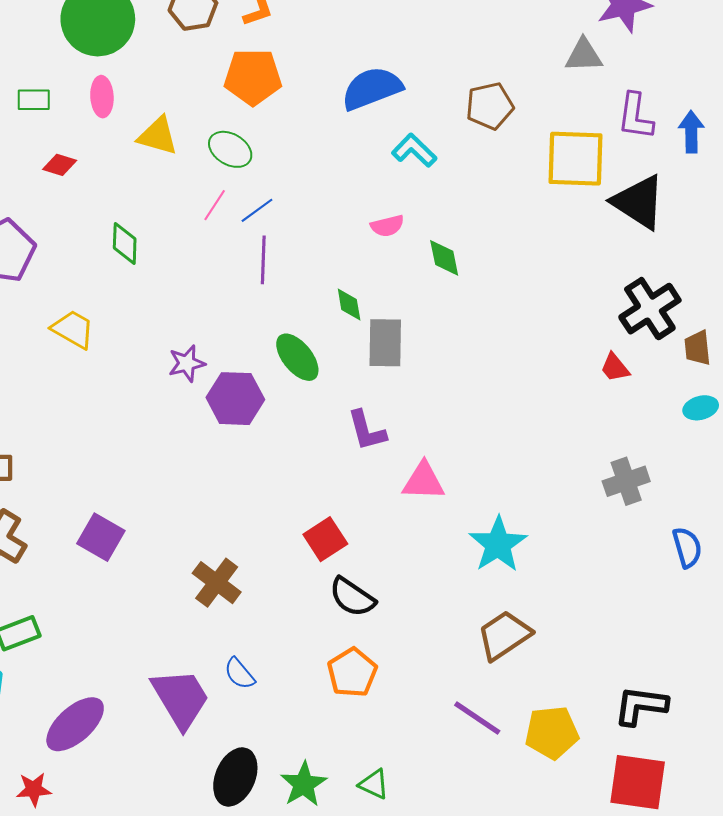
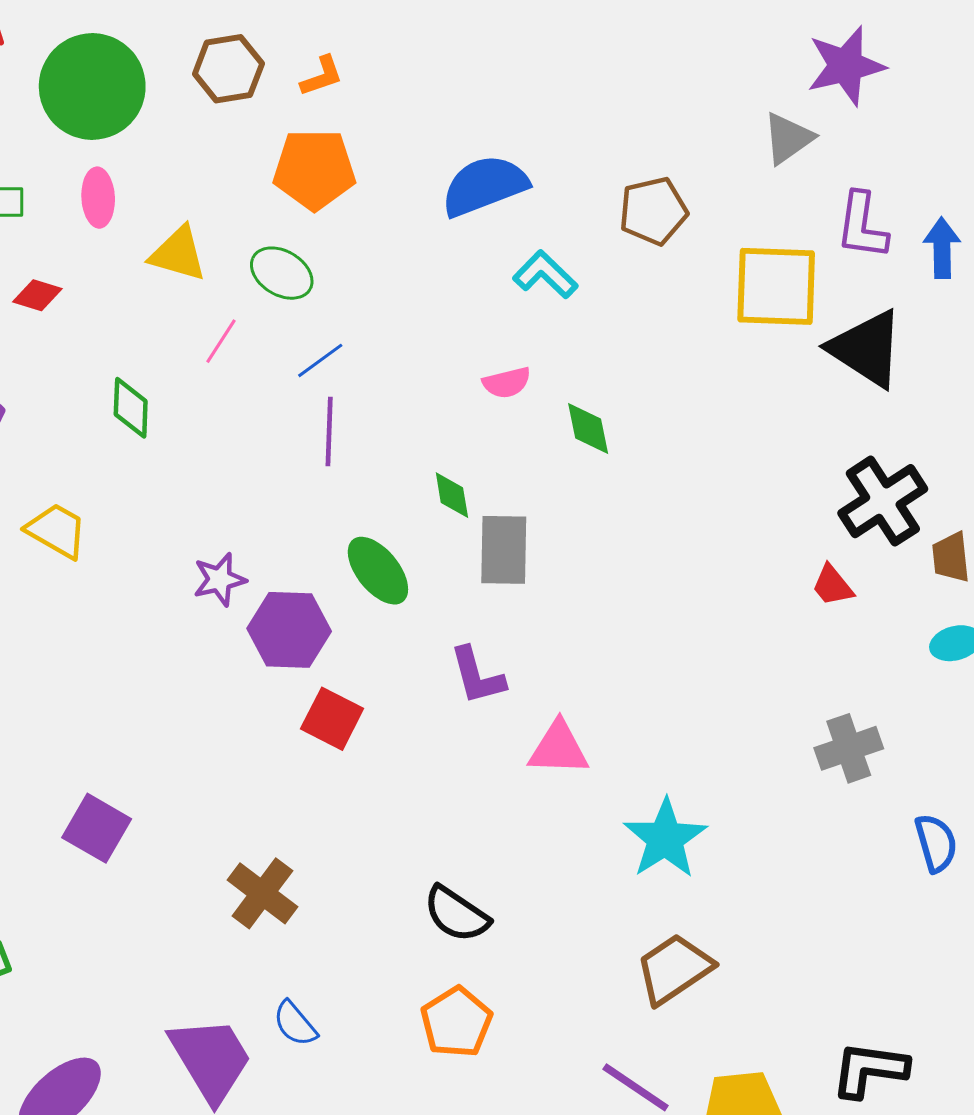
gray triangle: (584, 55) -> (788, 138), turned -33
pink line: (215, 205) -> (221, 341), moved
red square: (325, 539) -> (332, 719), moved, turned -30

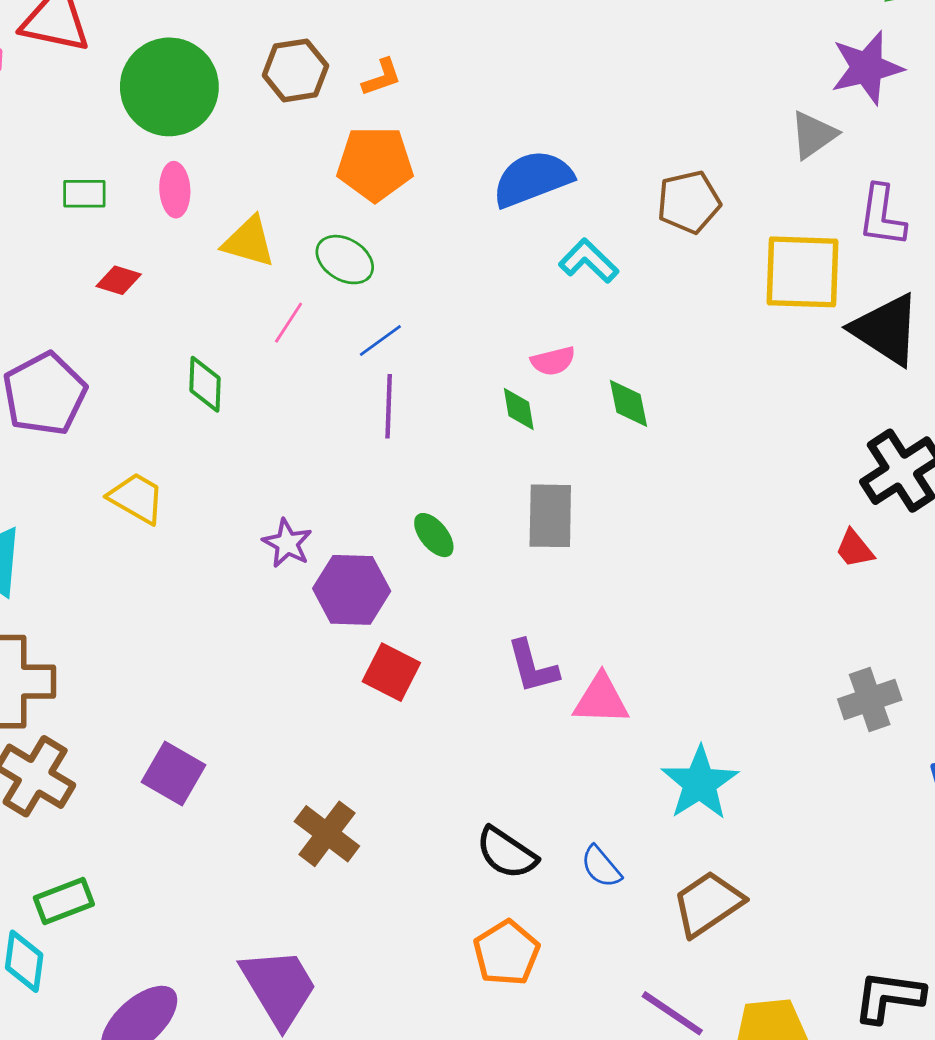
green diamond: (452, 495) -> (519, 409), moved
green ellipse: (378, 571) -> (434, 535), size x0.7
purple star: (220, 580) -> (287, 543), turned -30
purple L-shape: (477, 676) -> (533, 667), moved
blue semicircle: (295, 1024) -> (601, 867), moved

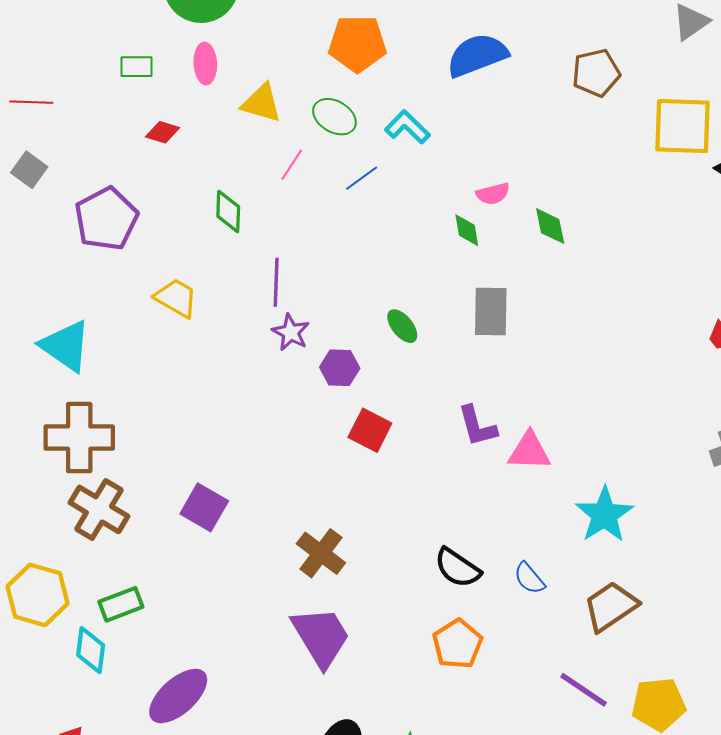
cyan L-shape: (589, 261) -> (407, 127), moved
purple line: (389, 406) -> (276, 282), moved
purple hexagon: (352, 590) -> (340, 368), size x0.7
purple trapezoid: (279, 987) -> (321, 637), moved

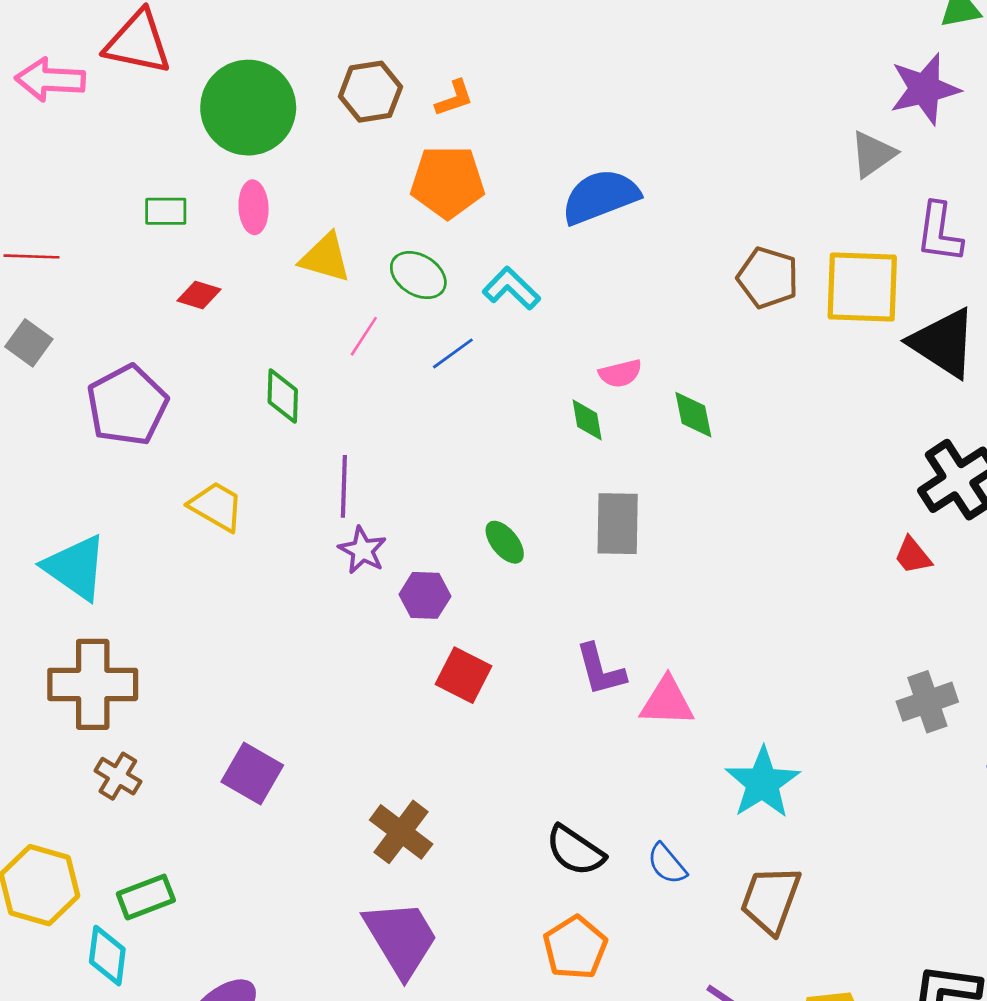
brown pentagon: (596, 73) -> (768, 278), moved, turned 30
brown cross: (99, 509) -> (118, 776), size x0.6
brown trapezoid: (611, 606) -> (771, 900), turned -36

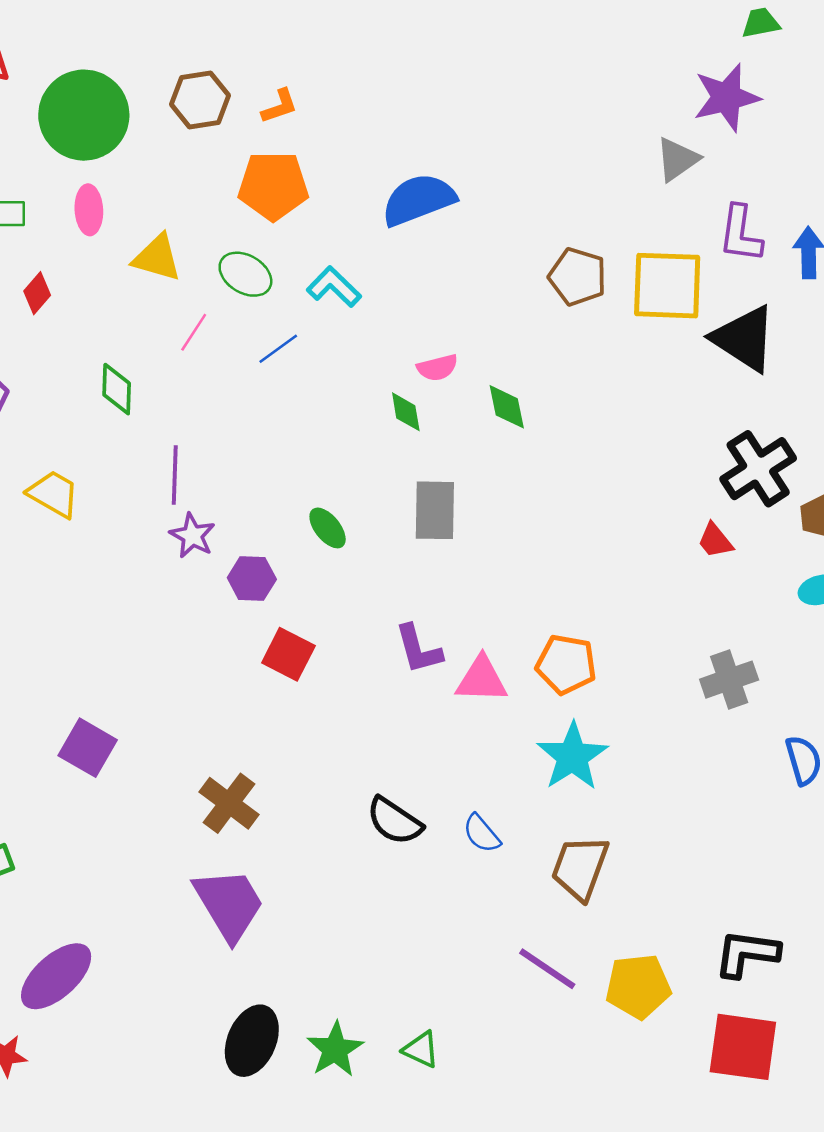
red diamond: (199, 295) -> (37, 293), turned -66
orange pentagon: (575, 948) -> (566, 664), moved, turned -30

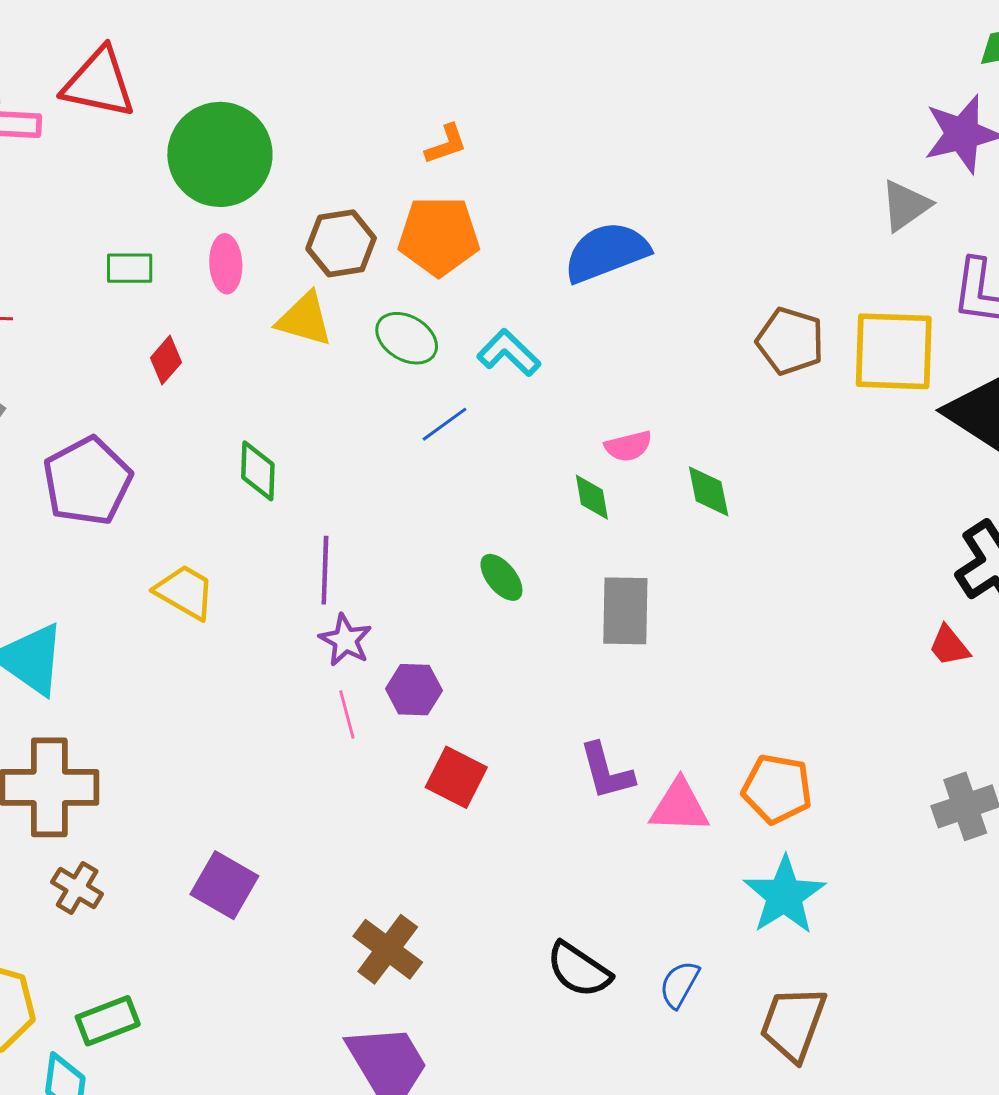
brown hexagon: (200, 100) -> (341, 243), moved
pink line: (194, 332) -> (347, 714), moved, turned -48
green ellipse: (328, 528) -> (501, 577), moved
blue semicircle: (482, 834) -> (679, 984), turned 69

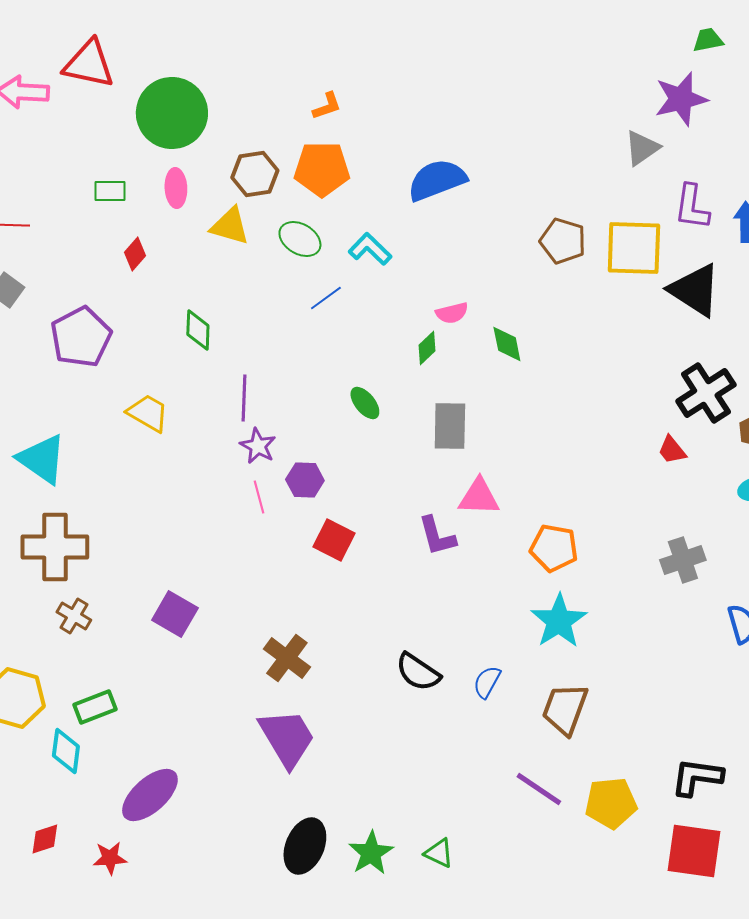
green diamond: (592, 497) -> (427, 348), turned 56
pink triangle: (679, 806) -> (479, 497), moved

